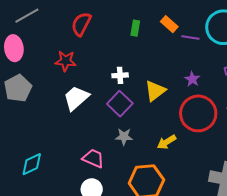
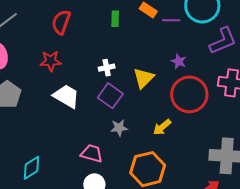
white trapezoid: (76, 98) -> (66, 96), turned 80

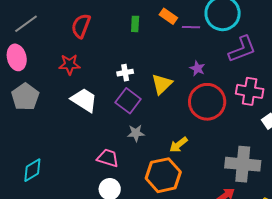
yellow arrow: (162, 127) -> (178, 145), moved
cyan diamond: (32, 168) -> (32, 170), moved

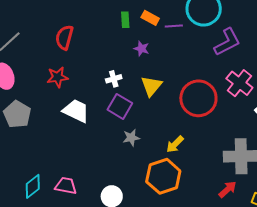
green rectangle: (135, 24) -> (125, 20), moved
purple star: (197, 68) -> (141, 49), moved
pink cross: (250, 91) -> (239, 83), turned 36
pink trapezoid: (108, 158) -> (66, 186), moved

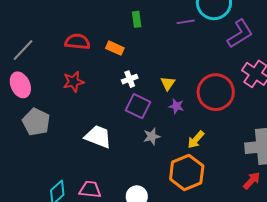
orange rectangle: (150, 18) -> (115, 48), moved
red semicircle: (64, 37) -> (77, 42), turned 85
purple star: (141, 49) -> (176, 106), moved
yellow triangle: (151, 86) -> (168, 83), size x0.7
white trapezoid: (76, 111) -> (98, 137), moved

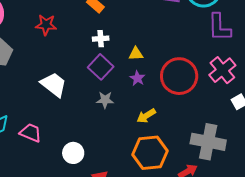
purple L-shape: (240, 34) -> (219, 27), turned 104
yellow triangle: (168, 83) -> (136, 54), turned 35
orange hexagon: (187, 172) -> (150, 153), moved

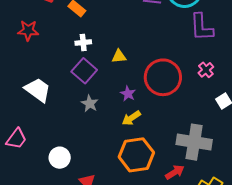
pink cross: (222, 70) -> (206, 70), size x0.6
purple star: (137, 78) -> (128, 94), moved
gray star: (105, 100) -> (90, 104), turned 30
pink trapezoid: (31, 133) -> (16, 139), turned 105

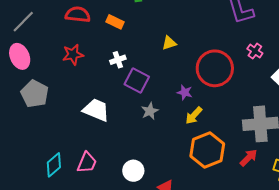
white cross: (83, 42) -> (118, 60), moved
yellow triangle: (119, 56) -> (169, 43), moved
gray star: (90, 104) -> (150, 111), turned 30

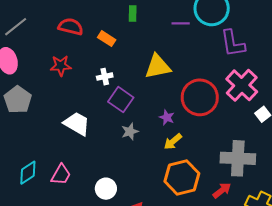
yellow triangle: (169, 43) -> (158, 66), size x1.8
pink cross: (255, 51) -> (242, 85), size x2.0

